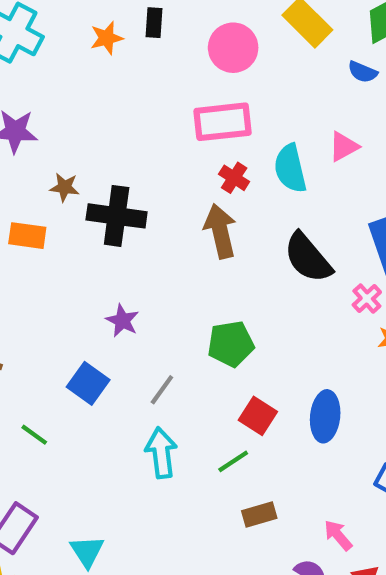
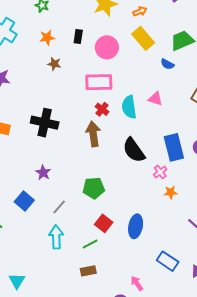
black rectangle: (154, 23) -> (78, 36), moved
pink triangle: (344, 147) -> (155, 99), turned 42
brown star: (65, 187) -> (54, 64), moved
brown rectangle: (259, 515) -> (88, 271), moved

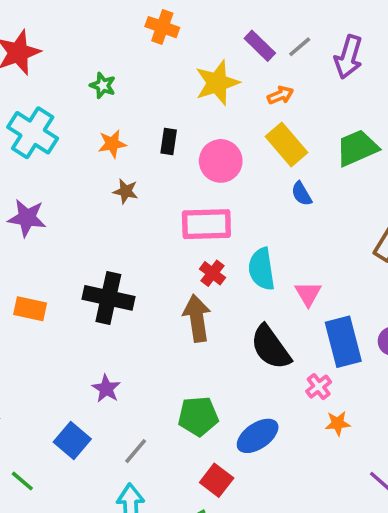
blue semicircle: (167, 64) -> (302, 194), moved, turned 32
pink triangle: (155, 99) -> (308, 294), moved, turned 42
blue ellipse: (136, 226) -> (258, 436), moved, turned 45

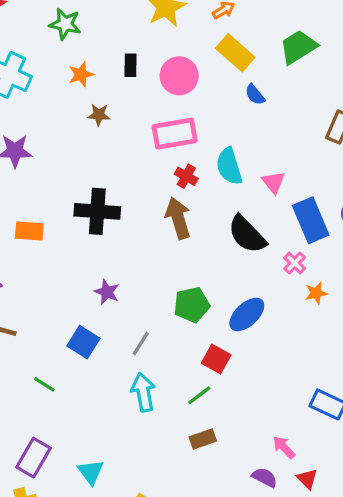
green star: (103, 85) -> (65, 24), size x1.4

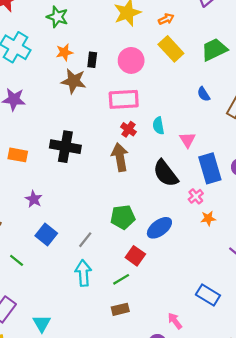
black rectangle: (130, 65) -> (92, 60), moved
blue semicircle: (255, 95) -> (204, 94), moved
brown star: (99, 115) -> (74, 81), size x1.6
cyan semicircle: (229, 166) -> (158, 126), size x0.7
purple star: (107, 292) -> (34, 199), moved

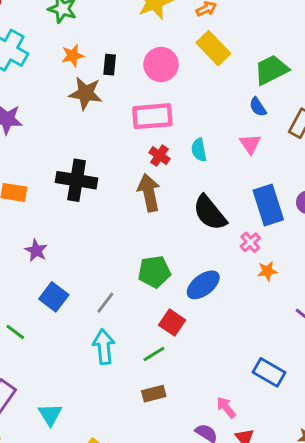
green trapezoid: (214, 50) -> (271, 70), moved
pink triangle: (187, 140) -> (250, 144), moved

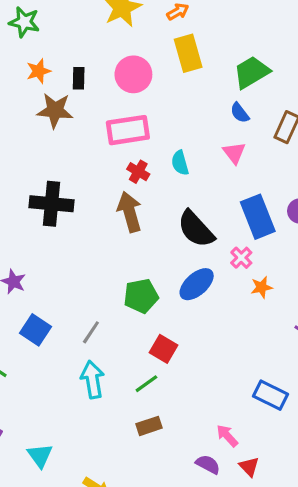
yellow rectangle: (213, 48) -> (188, 53), turned 32
blue ellipse: (203, 285) -> (197, 284), moved

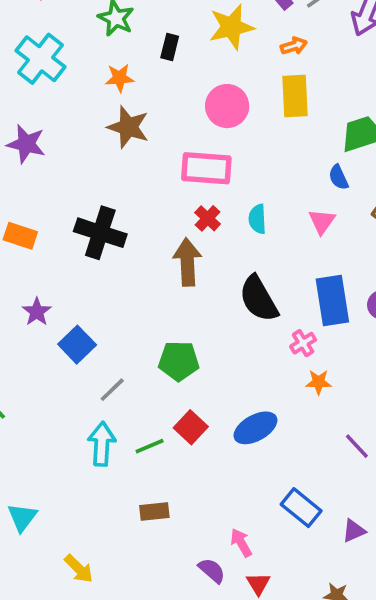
black rectangle: (79, 78) -> (170, 47), moved
blue ellipse: (197, 284) -> (255, 428), moved
blue square: (36, 330) -> (77, 345), moved
green line: (146, 384) -> (150, 446), moved

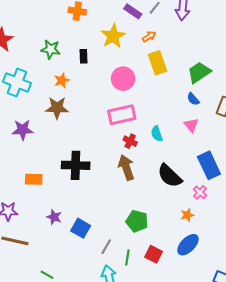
brown star: (128, 127) -> (57, 108), moved
green pentagon: (179, 361) -> (137, 221), turned 30
orange star: (319, 382) -> (187, 215), moved
green line: (150, 446) -> (127, 258), moved, turned -42

